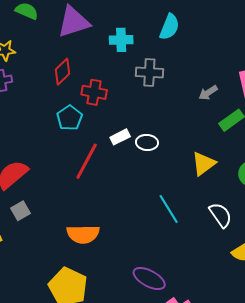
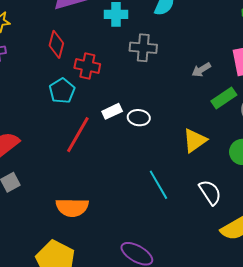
red diamond: (62, 72) -> (56, 44), turned -32

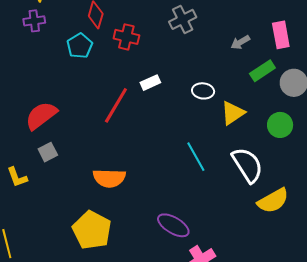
gray cross: (143, 48) -> (183, 19), turned -32
cyan pentagon: (62, 91) -> (80, 46), moved
white ellipse: (139, 118) -> (203, 91), moved
white semicircle: (210, 192) -> (247, 165), size x1.4

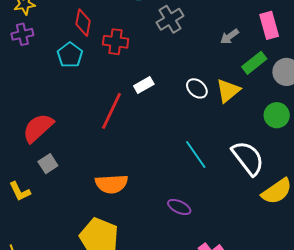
white ellipse: (203, 91) -> (197, 88), turned 40
yellow triangle: (233, 113) -> (228, 91), moved
purple ellipse: (173, 225) -> (179, 207), moved, size x0.7

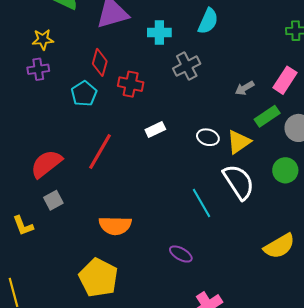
pink rectangle: (269, 25) -> (285, 80), turned 44
white ellipse: (197, 88) -> (208, 137), turned -30
red line: (112, 111) -> (100, 152), moved
white semicircle: (248, 158) -> (239, 182), moved

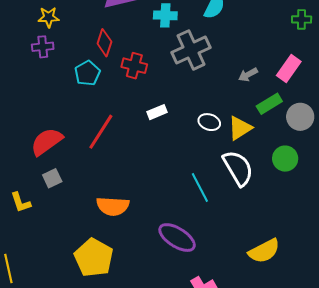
gray cross: (187, 66) -> (191, 50), size x1.4
yellow semicircle: (279, 246) -> (264, 251), moved
purple ellipse: (181, 254) -> (177, 238), size x1.6

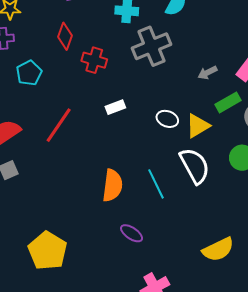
cyan pentagon: (87, 73) -> (29, 73), moved
orange semicircle: (113, 206) -> (112, 185), moved, turned -88
purple ellipse: (177, 238) -> (132, 233), size x0.6

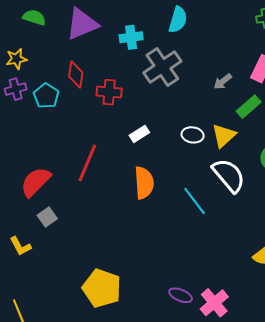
cyan pentagon: (29, 73) -> (46, 96), moved
orange semicircle: (112, 185) -> (144, 183), moved
purple ellipse: (132, 233) -> (181, 295), moved

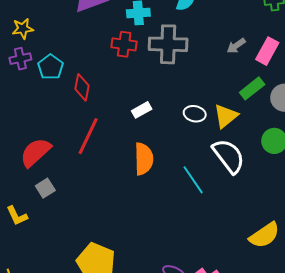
gray cross: (162, 67) -> (168, 44), turned 33
red diamond: (76, 75) -> (82, 87), moved
gray arrow: (223, 82) -> (236, 46), moved
red cross: (109, 92) -> (124, 44), moved

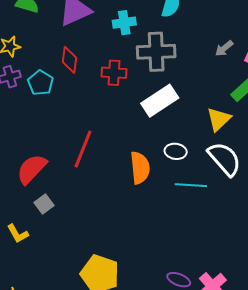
red cross: (124, 44) -> (114, 73), moved
red diamond: (82, 87) -> (70, 60), moved
white rectangle: (142, 110) -> (160, 101), moved, size x1.8
white ellipse: (195, 114) -> (176, 151), moved
cyan line: (193, 180) -> (191, 185), turned -48

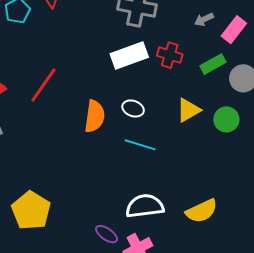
red cross: (114, 73) -> (170, 55), moved
yellow triangle: (219, 119) -> (188, 110), moved
white semicircle: (225, 159) -> (145, 206), moved, turned -69

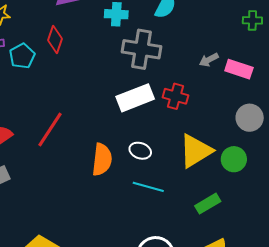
pink rectangle: (234, 30) -> (239, 69), turned 72
green rectangle: (213, 64) -> (208, 204), moved
yellow triangle: (188, 110) -> (196, 151), size x1.4

